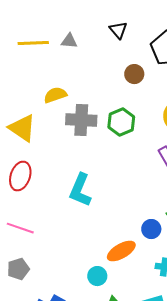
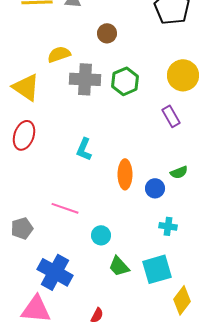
brown circle: (134, 74) -> (107, 33), moved
cyan L-shape: (80, 190) -> (84, 149), size x0.7
pink line: (20, 228) -> (65, 208), moved
orange ellipse: (121, 251) -> (125, 174), moved, turned -60

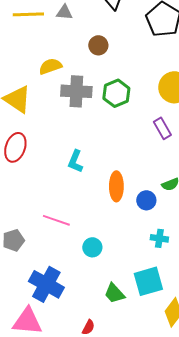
green trapezoid: (119, 266) -> (114, 293), moved

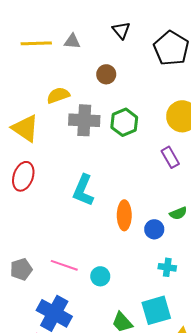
cyan L-shape: (75, 161) -> (83, 190), size x1.4
pink line: (56, 220) -> (64, 265), moved

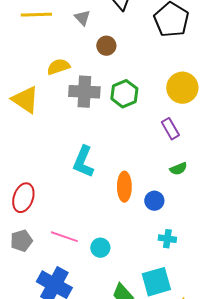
gray triangle: (72, 41) -> (82, 18), moved, turned 42
red ellipse: (23, 176) -> (23, 198), moved
green semicircle: (178, 213) -> (178, 169), moved

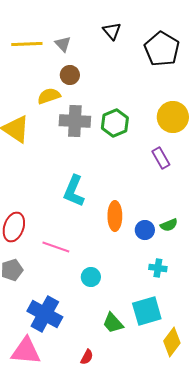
gray triangle: (82, 18) -> (63, 44), moved
brown circle: (106, 46) -> (70, 75), moved
green semicircle: (178, 169) -> (169, 225), moved
pink line: (64, 237) -> (56, 247), moved

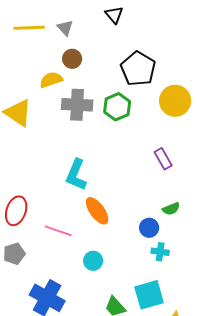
black pentagon: (162, 49) -> (138, 69), moved
purple rectangle: (161, 158) -> (163, 159), moved
orange ellipse: (115, 216) -> (97, 211), moved, turned -36
blue circle: (145, 230) -> (149, 228), moved

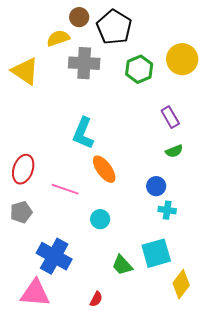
black pentagon: (138, 69) -> (114, 27), moved
green hexagon: (117, 107) -> (139, 69), moved
green semicircle: (171, 209) -> (174, 151), moved

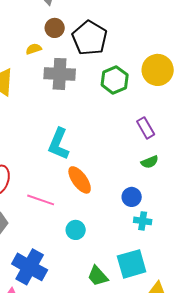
yellow semicircle: (58, 38) -> (34, 49), size x0.7

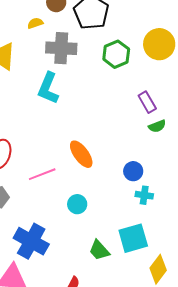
cyan L-shape: (59, 144) -> (48, 88), moved
green semicircle: (150, 162) -> (157, 126), moved
pink line: (41, 200) -> (42, 174), turned -40

